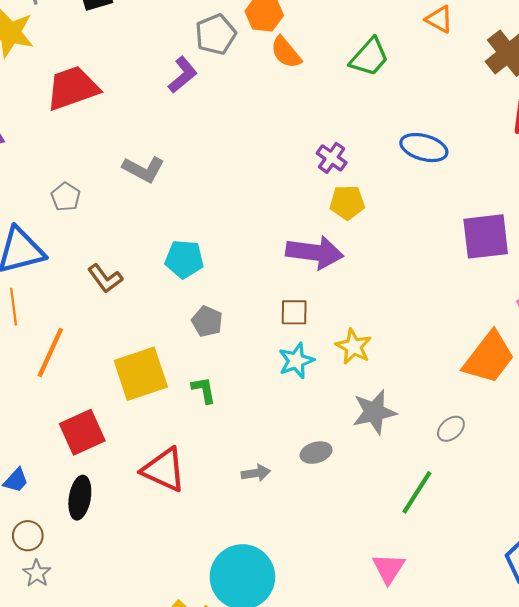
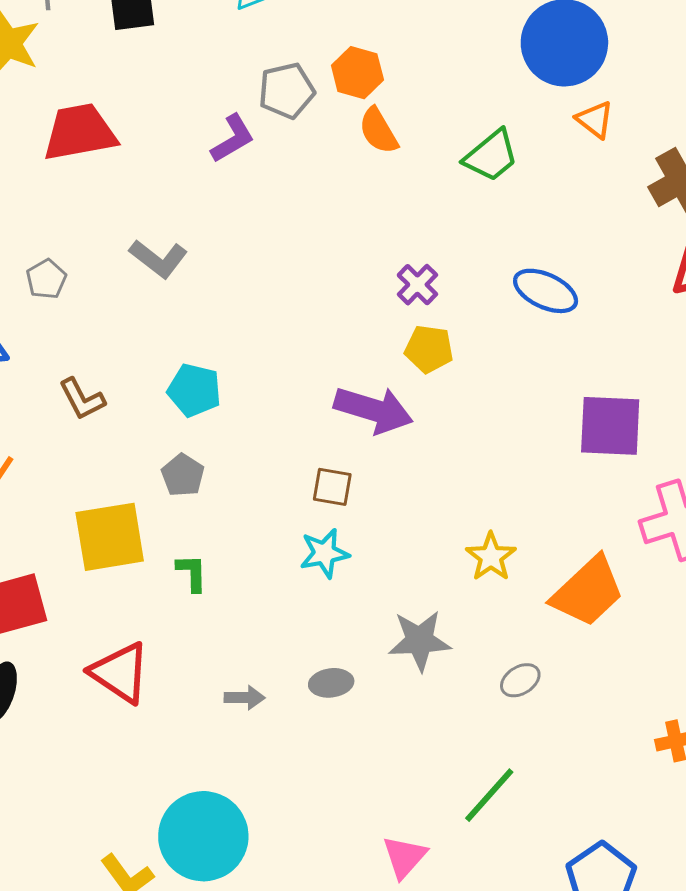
gray pentagon: (207, 321) -> (183, 475), moved
yellow star: (354, 347) -> (491, 557), moved
green line: (417, 492) -> (489, 795), moved

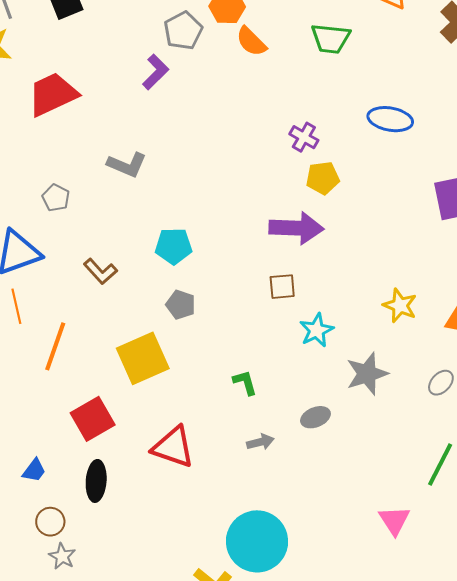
green trapezoid: (491, 156) -> (331, 39), turned 60
cyan star: (324, 553) -> (317, 330), moved
green L-shape: (192, 573) -> (245, 383), moved

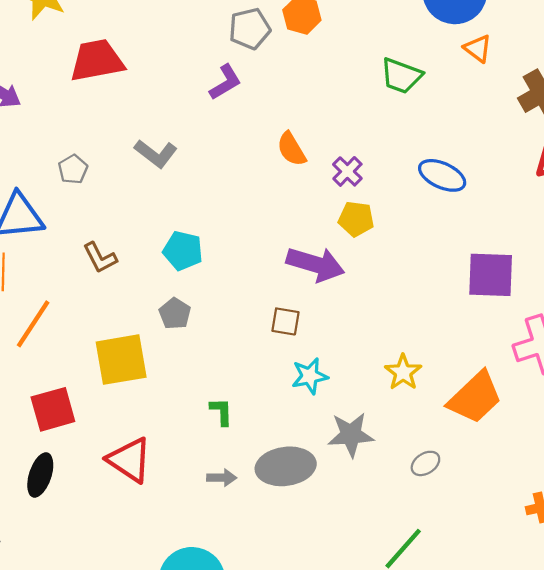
orange semicircle: (251, 41) -> (291, 149), moved
purple L-shape: (156, 72) -> (225, 82), moved
gray ellipse: (315, 417) -> (286, 466), size x1.8

